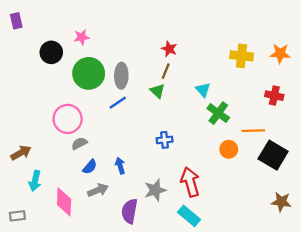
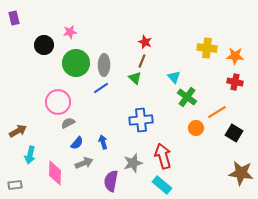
orange star: (280, 54) -> (235, 56), moved
orange line: (253, 131) -> (217, 112), turned -30
blue cross: (165, 140) -> (141, 120), size x1.6
black square: (273, 155) -> (234, 133), size x0.7
brown star: (281, 202) -> (241, 173), size x1.4

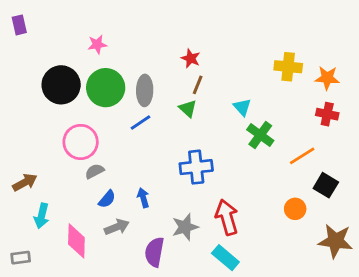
red star: (145, 42) -> (191, 58), moved
black circle: (44, 45) -> (61, 85), moved, size x1.4
orange circle: (196, 128) -> (295, 209), moved

